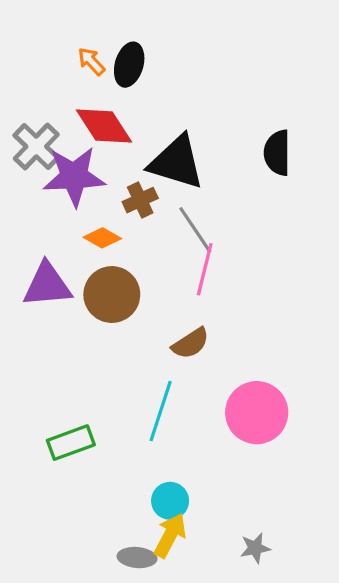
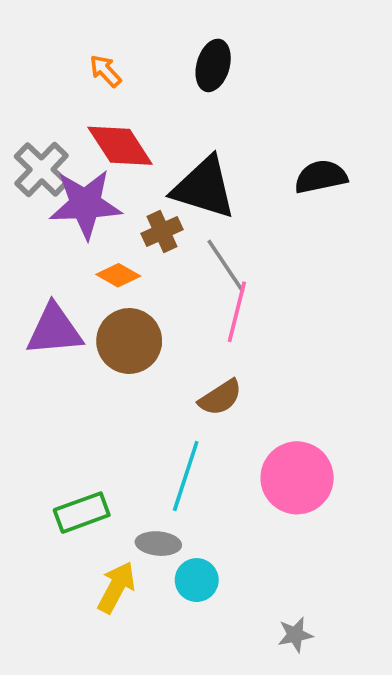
black ellipse: (129, 65) -> (213, 65), moved
black semicircle: (277, 153) -> (321, 177), turned 78
yellow arrow: (170, 535) -> (116, 587), moved
gray ellipse: (137, 558) -> (158, 544), moved

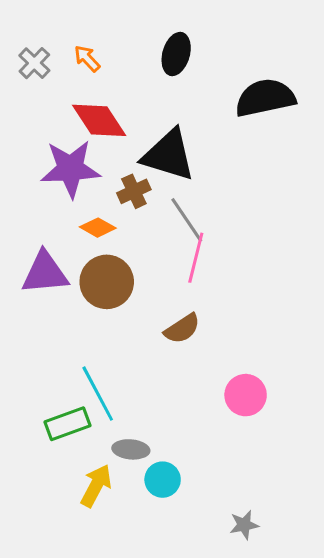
gray cross: (42, 169) -> (34, 63), moved, size x0.7
black semicircle: (321, 177) -> (265, 98), moved, size x1.4
cyan line: (186, 476) -> (98, 394), moved, turned -46
pink circle: (297, 478) -> (246, 395), size x0.7

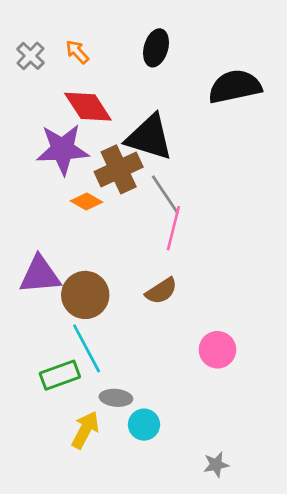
brown cross: (134, 191) -> (119, 169), size x1.6
purple triangle: (45, 273) -> (40, 275), moved
brown circle: (107, 282) -> (85, 295), moved

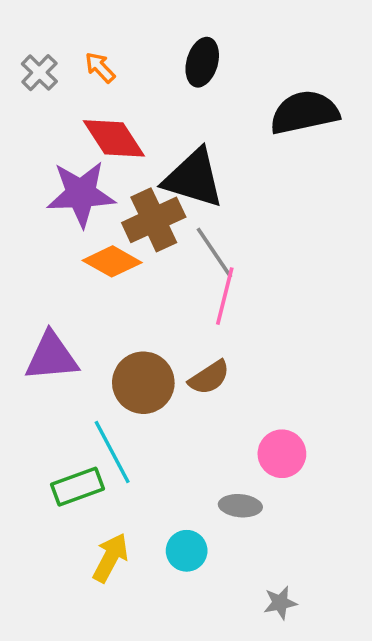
orange diamond: (87, 201) -> (112, 261), size x1.4
brown circle: (85, 295) -> (143, 383), moved
gray ellipse: (116, 398) -> (240, 506), moved

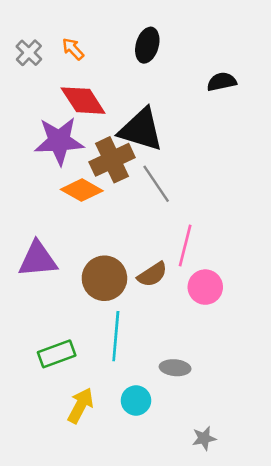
black semicircle: (304, 112) -> (222, 82), size x0.6
pink line: (225, 296) -> (185, 245), moved
cyan line: (112, 452) -> (116, 336), moved, turned 33
pink circle: (282, 454) -> (205, 287), moved

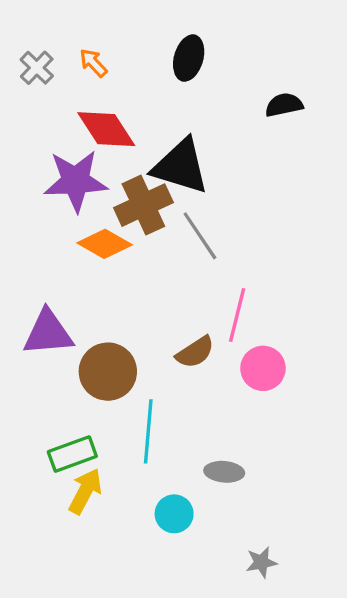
brown circle: (104, 278) -> (108, 372), moved
yellow arrow: (81, 406) -> (85, 491), moved

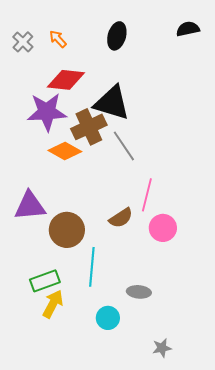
black semicircle: (284, 105) -> (188, 29), moved
red diamond: (106, 129) -> (66, 80), turned -51

